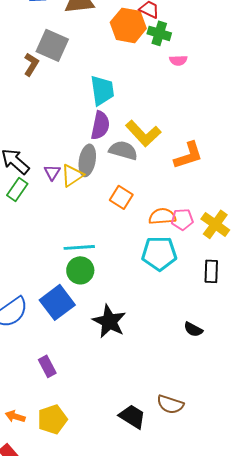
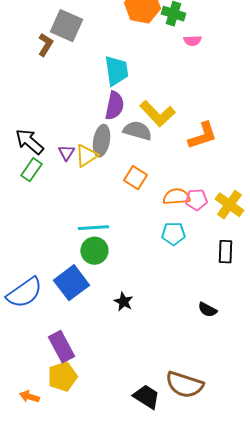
cyan pentagon: (159, 253) -> (173, 234), size x0.7
black star: (109, 321) -> (123, 302), size x0.6
purple rectangle: (47, 366) -> (61, 347), size x1.4
brown semicircle: (170, 404) -> (184, 385), size x1.4
yellow pentagon: (52, 419) -> (62, 377), moved

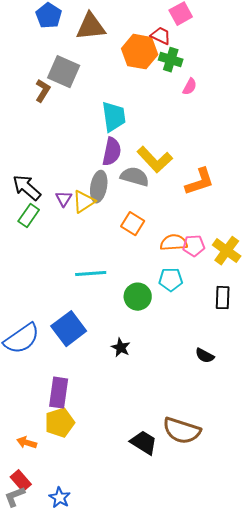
pink semicircle: (192, 41) -> (190, 87), turned -60
green circle: (94, 251) -> (138, 297), moved
purple rectangle: (61, 347) -> (59, 393), turned 36

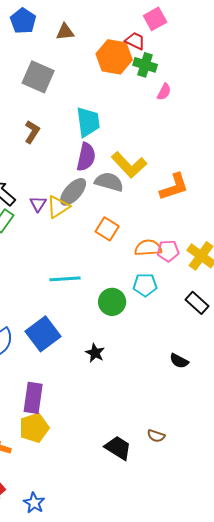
brown triangle: (91, 27) -> (65, 32), size x0.6
brown L-shape: (43, 91) -> (32, 132), moved
gray ellipse: (99, 187) -> (73, 192), turned 32
black rectangle: (223, 298) -> (197, 303), turned -50
brown semicircle: (182, 431) -> (156, 436), size x0.5

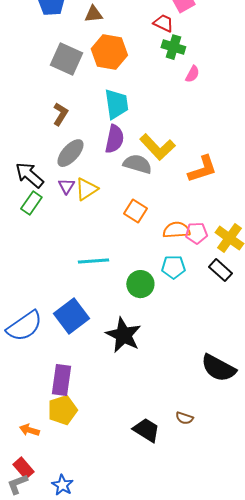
orange hexagon: (114, 57) -> (109, 52), moved
gray ellipse: (73, 192) -> (70, 153), moved
black rectangle: (197, 303) -> (220, 270), moved
black star: (95, 353) -> (123, 335), size x1.8
black semicircle: (179, 361) -> (218, 368), moved, size x1.8

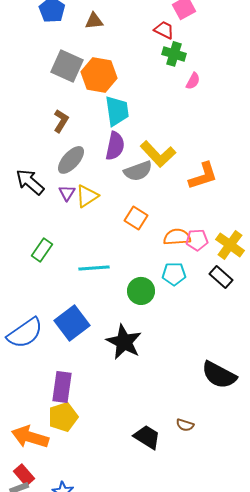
orange hexagon: (109, 52) -> (99, 75), moved
gray semicircle: (137, 164) -> (138, 171), turned 144
green rectangle: (31, 203) -> (42, 250), moved
orange arrow: (29, 430) -> (30, 437), size x1.8

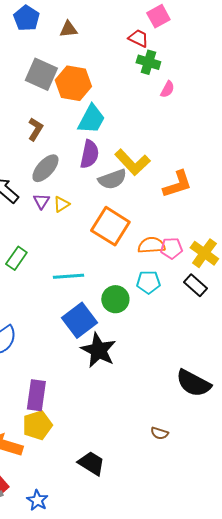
cyan trapezoid: (117, 111) -> (91, 119), turned 36
yellow triangle: (87, 196) -> (61, 204), size x0.7
orange square: (136, 218) -> (110, 226), size x1.6
blue square: (72, 323) -> (79, 320), moved
black trapezoid: (147, 437) -> (91, 463), moved

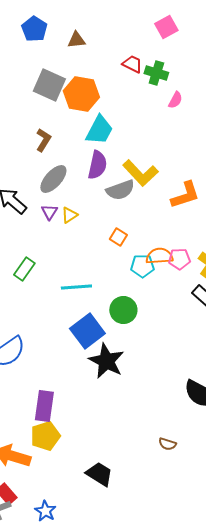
red trapezoid: (138, 38) -> (132, 64), moved
orange square: (110, 226) -> (118, 237), size x0.5
cyan pentagon: (148, 282) -> (142, 266), moved

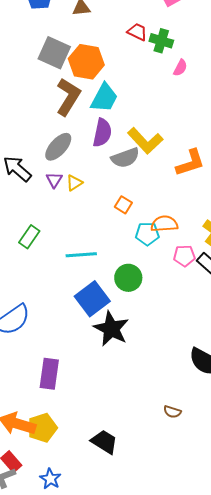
brown L-shape: (43, 140) -> (68, 97), moved, size x1.6
pink pentagon: (179, 259) -> (184, 256), moved
yellow pentagon: (45, 436) -> (42, 428), moved

